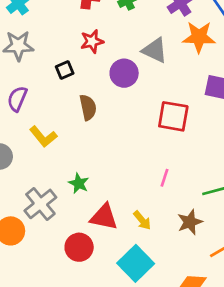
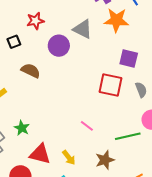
brown semicircle: (88, 107) -> (31, 71), turned -54
red square: (173, 116) -> (110, 85), moved
pink line: (165, 178) -> (87, 126), turned -72

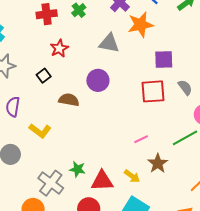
purple circle: (59, 46) -> (98, 80), moved
pink line: (87, 126) -> (141, 139), turned -48
green star: (22, 128) -> (77, 169), moved
brown star: (105, 160) -> (158, 163), moved

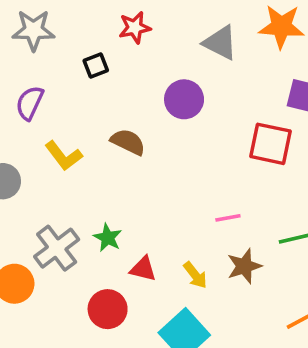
brown semicircle: (69, 100) -> (128, 142), moved
red triangle: (102, 181) -> (143, 269), size x0.7

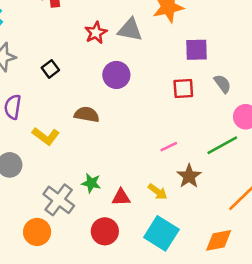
red star: (135, 28) -> (96, 33), moved
red square: (271, 144) -> (183, 89), size x0.7

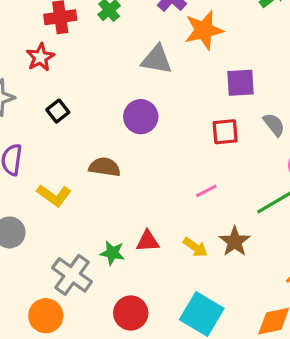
red star: (96, 33) -> (40, 57), moved
pink line: (169, 147) -> (206, 191), moved
yellow arrow: (158, 192) -> (195, 247), moved
red triangle: (121, 197) -> (148, 241), moved

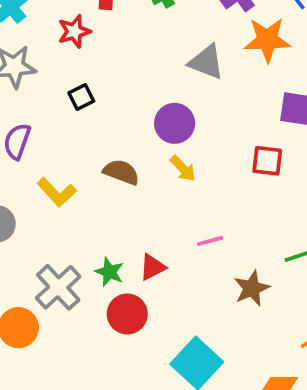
pink line: (206, 191) -> (210, 241), moved
red triangle: (148, 241) -> (153, 267), turned -35
yellow arrow: (195, 247) -> (183, 169), moved
red circle: (131, 313) -> (127, 314), moved

